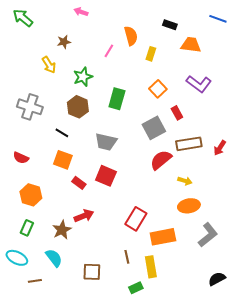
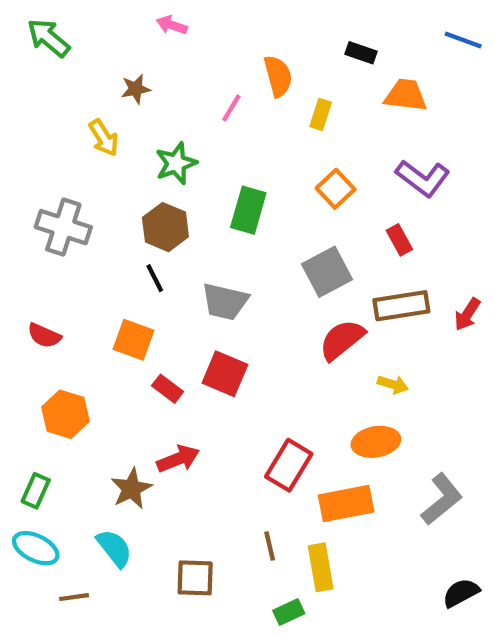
red rectangle: (177, 113) -> (399, 240), moved
black line: (62, 133) -> (155, 278), moved, turned 32
orange ellipse: (189, 206) -> (376, 442), moved
green rectangle: (27, 228) -> (36, 491), moved

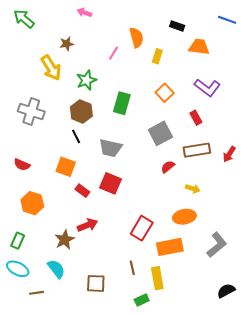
yellow arrow: (104, 138) -> (51, 68), size x1.4
red semicircle: (342, 340) -> (168, 167), size x0.6

